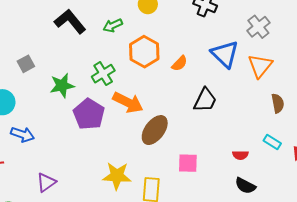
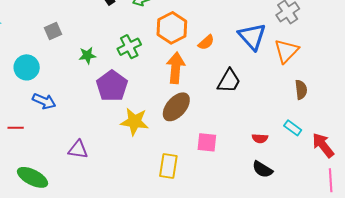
green star: (62, 86) -> (87, 55), size x0.7
orange arrow: (128, 102) -> (176, 68), moved, turned -116
yellow star: (117, 176) -> (135, 122), moved
purple triangle: (46, 182) -> (78, 150), moved, turned 40

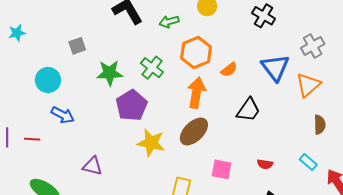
green cross: (129, 47) -> (152, 68), turned -30
green star: (87, 55) -> (110, 73), size x1.5
red semicircle: (260, 138) -> (265, 164), moved

